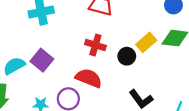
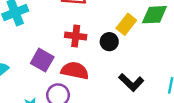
purple square: (42, 60) -> (42, 60), moved

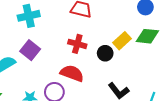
purple square: (42, 60) -> (30, 50), moved

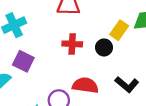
red semicircle: (72, 73) -> (85, 85), moved

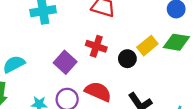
purple square: (23, 61) -> (65, 62), moved

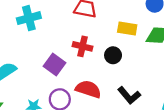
yellow rectangle: (147, 46) -> (127, 28), moved, turned 54

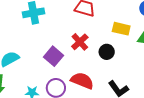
red cross: (82, 46) -> (80, 42), turned 30

